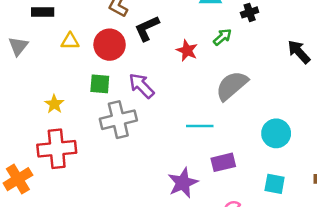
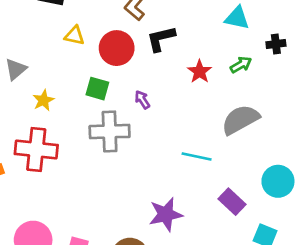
gray triangle: (18, 46) -> (16, 69), moved
purple arrow: (141, 86) -> (142, 100), size x0.6
purple rectangle: (223, 162) -> (232, 202), moved, turned 45

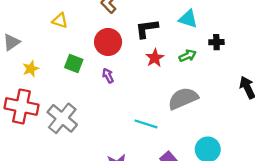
black L-shape: (161, 39) -> (147, 29), moved
red circle: (117, 48) -> (108, 42), moved
gray cross: (110, 131) -> (62, 118), moved, turned 36

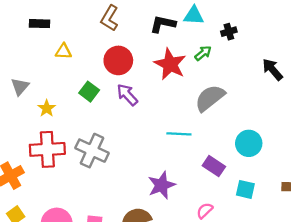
black L-shape: (147, 29) -> (163, 24), moved, turned 35
red star: (155, 58) -> (170, 64), size x1.6
green square: (74, 63) -> (89, 92), turned 30
purple arrow: (108, 76) -> (127, 95), size x1.5

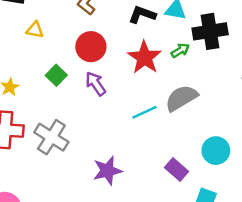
black cross: (229, 32) -> (210, 31), size x2.0
cyan line: (179, 134) -> (144, 112), moved, turned -35
purple star: (161, 185) -> (107, 171), moved

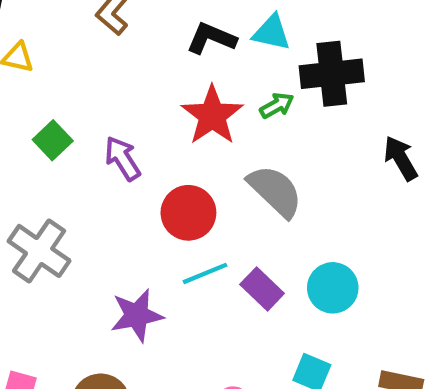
red circle: (91, 47) -> (188, 213), moved
gray semicircle: (181, 98) -> (275, 191), turned 72
cyan line: (144, 112) -> (205, 273), moved
purple rectangle: (176, 170) -> (262, 289), moved

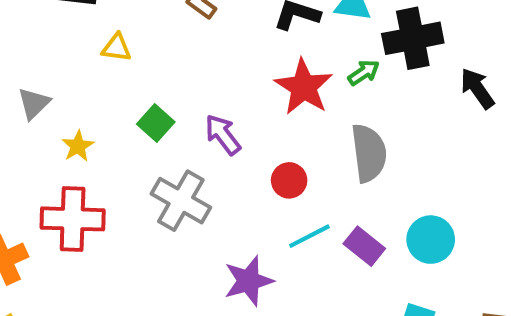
black arrow: (401, 158) -> (477, 88), moved
gray semicircle: (275, 191) -> (369, 153), turned 44
red circle: (188, 213) -> (289, 180), size x0.7
gray cross: (39, 251) -> (181, 201), moved

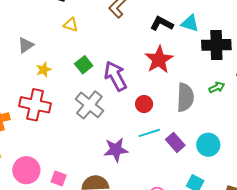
green arrow: (364, 73) -> (217, 87), moved
purple arrow: (223, 134) -> (115, 76), size x1.4

